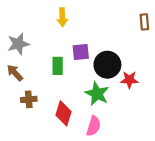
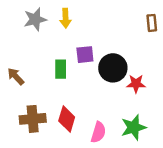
gray star: (18, 44) -> (35, 19), moved
green star: (97, 94) -> (134, 127), moved, turned 30
brown cross: (29, 99) -> (33, 119), moved, size x1.5

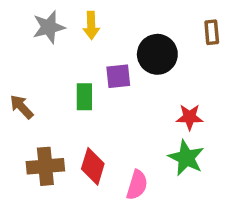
black circle: (113, 68) -> (157, 54), moved
green star: (134, 127) -> (186, 158), moved, turned -30

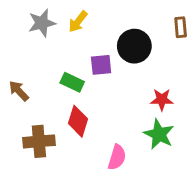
yellow arrow: (91, 25) -> (78, 22), turned 40
green rectangle: (84, 97) -> (72, 82), turned -65
red diamond: (93, 166) -> (78, 121), moved

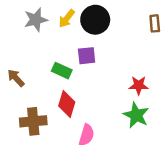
black circle: (134, 46) -> (95, 20), moved
pink semicircle: (117, 157) -> (87, 135), moved

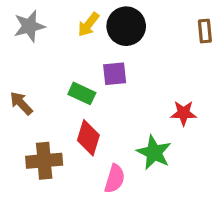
gray star: (36, 20) -> (29, 26), moved
green star: (136, 115) -> (154, 152), moved

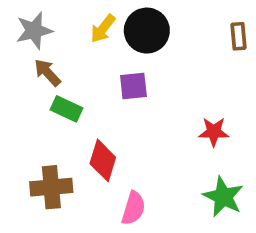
green rectangle: (82, 93) -> (67, 109), moved
brown arrow: (21, 103) -> (47, 73), moved
green star: (154, 152) -> (223, 197), moved

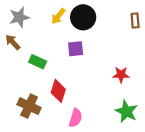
brown arrow: (47, 73) -> (13, 42), moved
brown cross: (51, 187) -> (29, 106), turned 30

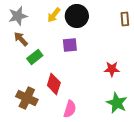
brown arrow: (13, 42) -> (21, 39), moved
green rectangle: (38, 62) -> (35, 57), turned -63

